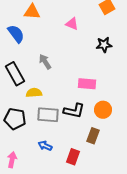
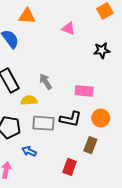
gray arrow: (45, 62) -> (46, 82), moved
blue arrow: (45, 146) -> (29, 151), moved

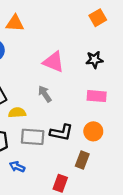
pink triangle: (68, 29) -> (54, 62), moved, size x1.5
gray arrow: (46, 82) -> (45, 94), moved
pink rectangle: (84, 91) -> (97, 96), moved

